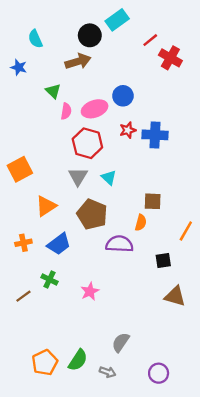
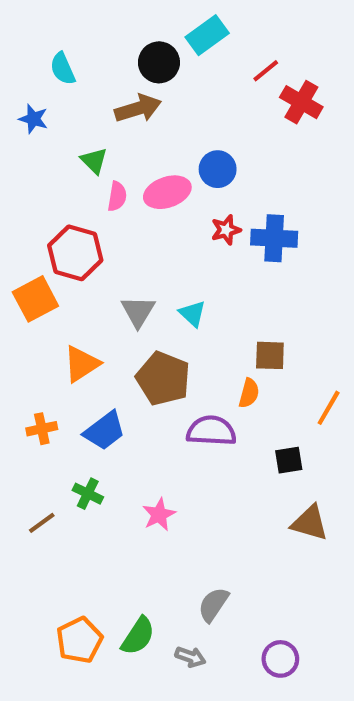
red hexagon: (87, 143) -> (75, 253), moved

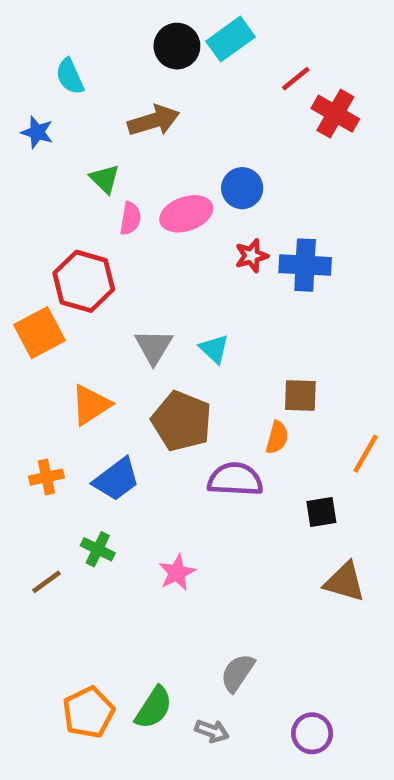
black circle: (159, 62) -> (177, 46), moved

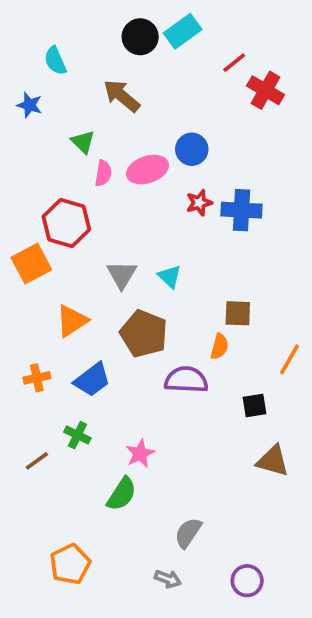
brown arrow: (154, 121) -> (122, 96), turned -123
green semicircle: (154, 708) -> (122, 494), moved

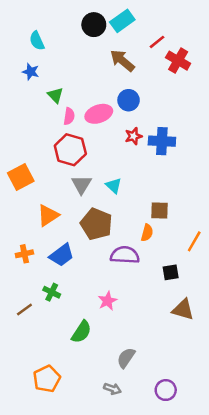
brown arrow: (122, 96) -> (122, 61), moved
blue star: (29, 105) -> (31, 72), moved
red hexagon: (66, 223) -> (70, 150), moved
pink star: (140, 453) -> (107, 301), moved

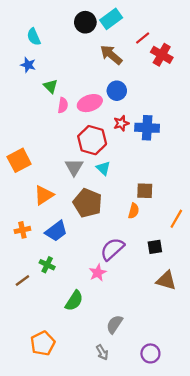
red hexagon: (70, 150) -> (92, 140), moved
purple semicircle: (125, 255) -> (112, 249), moved, turned -45
gray arrow: (112, 389) -> (102, 352), turned 40

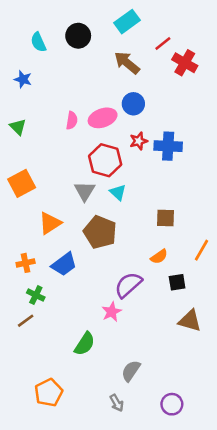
black circle: (85, 22) -> (78, 36), moved
blue star: (28, 65) -> (23, 79), moved
green triangle: (51, 86) -> (18, 127), moved
orange semicircle: (134, 211) -> (159, 257), moved, turned 40
green cross: (47, 265) -> (36, 295), moved

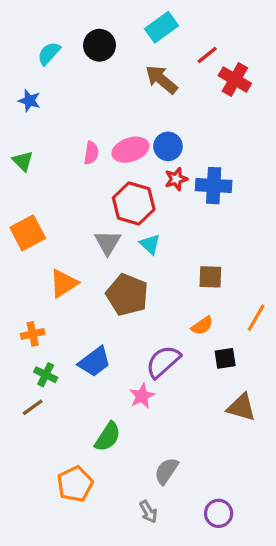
cyan semicircle: (38, 42) -> (49, 53), turned 66
blue circle: (133, 104) -> (168, 146), moved
blue trapezoid: (64, 264) -> (95, 362), moved
orange pentagon: (49, 393) -> (75, 484), moved

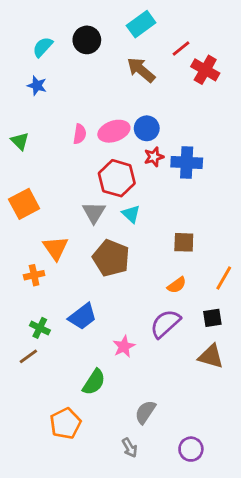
blue star: (29, 101) -> (37, 86), moved
orange triangle: (64, 283) -> (55, 248), turned -32
orange cross: (33, 334) -> (34, 275), moved
black square: (225, 358) -> (212, 318), moved
purple semicircle: (163, 362) -> (165, 324), moved

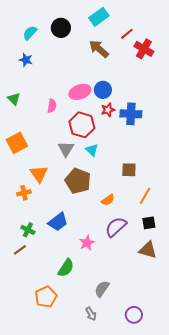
pink semicircle: (80, 134) -> (52, 106), moved
orange line: (224, 278) -> (145, 196), moved
orange semicircle: (177, 285) -> (108, 200), moved

